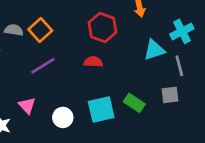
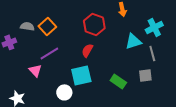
red semicircle: (93, 62) -> (87, 50), turned -64
pink triangle: (27, 106) -> (35, 70), moved
cyan square: (101, 109) -> (81, 75), moved

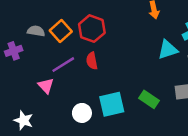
red hexagon: (94, 24) -> (92, 29), moved
red semicircle: (87, 50) -> (92, 61), moved, turned -40
cyan square: (81, 75) -> (112, 104), moved

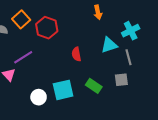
orange square: (61, 31) -> (21, 19), moved
red semicircle: (92, 61) -> (76, 54), moved

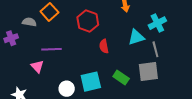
red hexagon: (47, 28) -> (88, 21), moved
purple line: (23, 57) -> (51, 49), turned 30
gray square: (121, 80) -> (148, 71), size x1.5

